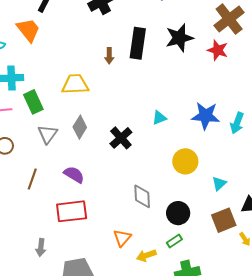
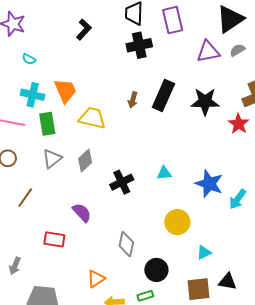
orange trapezoid: (28, 30) -> (65, 91), moved
purple semicircle: (74, 175) -> (82, 213), moved
red rectangle: (72, 211) -> (54, 239), size x0.7

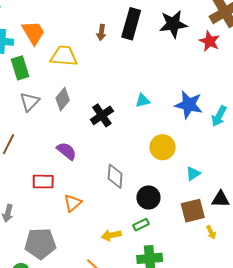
orange triangle: (96, 279) -> (73, 203), moved

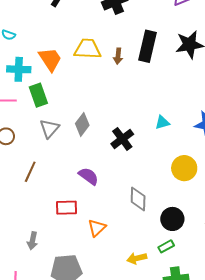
yellow trapezoid: (64, 56) -> (88, 49), moved

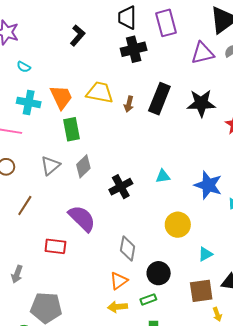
green rectangle: (38, 95) -> (72, 129), moved
purple semicircle: (89, 176) -> (82, 218), size x1.4
orange triangle: (97, 228) -> (119, 281), moved

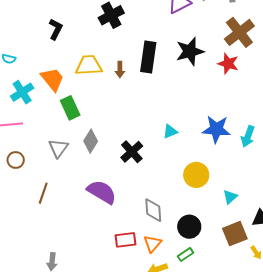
black L-shape: (78, 35) -> (56, 29), moved
cyan cross: (29, 102) -> (22, 92), turned -30
red rectangle: (55, 246) -> (126, 240), moved

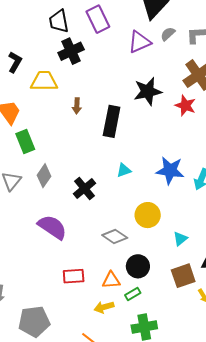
black rectangle: (148, 57) -> (112, 121), moved
yellow trapezoid: (89, 65) -> (44, 81), moved
gray diamond: (153, 210) -> (115, 237), moved, turned -55
orange triangle: (152, 244) -> (111, 280), moved, turned 42

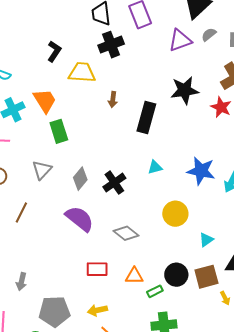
gray diamond: (44, 176) -> (80, 179), moved
gray diamond: (115, 237) -> (126, 233), moved
black circle: (138, 266) -> (176, 275), moved
yellow arrow: (104, 307) -> (97, 310), moved

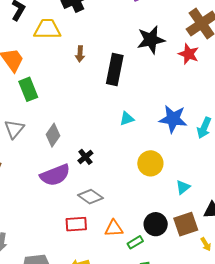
black cross: (114, 183) -> (85, 157), moved, size x0.7
purple semicircle: (80, 219) -> (55, 175), turned 124
gray diamond: (126, 233) -> (90, 197), moved

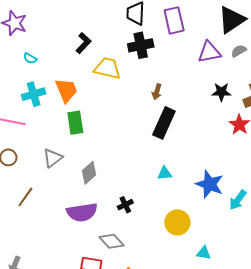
black star: (151, 40) -> (221, 92), moved, size x0.7
brown arrow: (80, 54) -> (157, 92), moved
black cross: (85, 157) -> (125, 205), moved
cyan triangle: (183, 187) -> (204, 253), turned 35

